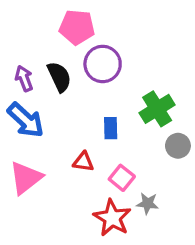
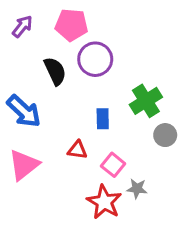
purple arrow: (24, 78) -> (22, 26), moved, turned 60

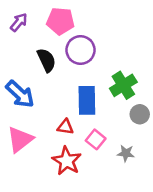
blue rectangle: (103, 119) -> (87, 100), size x1.6
gray star: (137, 189) -> (126, 153), moved
red star: (104, 202) -> (67, 161), moved

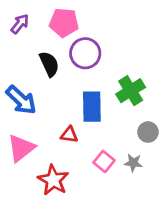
gray circle: (140, 114) -> (148, 132), moved
pink square: (96, 139) -> (104, 161), moved
red star: (67, 161) -> (53, 180), moved

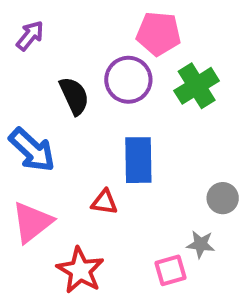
pink pentagon: (64, 23) -> (158, 34), moved
green cross: (131, 91) -> (197, 86), moved
pink square: (104, 161) -> (171, 270), moved, turned 35

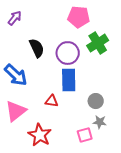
purple circle: (128, 80) -> (68, 53), moved
gray circle: (223, 198) -> (96, 101), moved

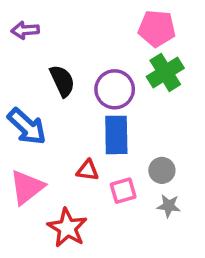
pink pentagon: (79, 17) -> (157, 29), moved
purple arrow: (15, 18) -> (25, 30), turned -133
pink square: (85, 135) -> (123, 191), moved

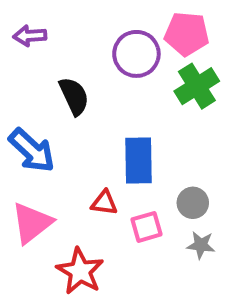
purple circle: (115, 89) -> (136, 54), moved

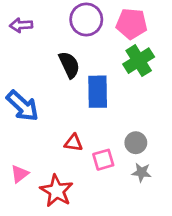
purple circle: (136, 54) -> (86, 20), moved
black semicircle: (74, 96) -> (69, 65), moved
blue rectangle: (138, 161) -> (98, 92), moved
pink triangle: (32, 223) -> (20, 174), moved, size x0.6

